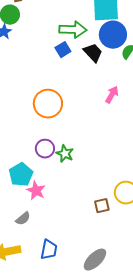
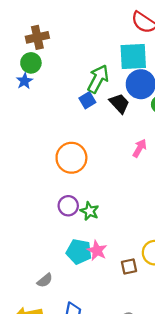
green arrow: (73, 30) -> (98, 79), turned -64
cyan pentagon: (21, 175) -> (79, 252), moved, turned -30
pink star: (36, 191) -> (97, 251), moved

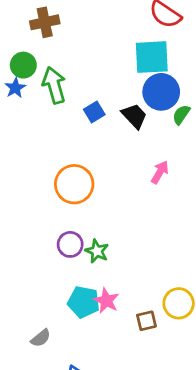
brown cross: (37, 37) -> (45, 22), moved
green arrow: (98, 79) -> (54, 85), moved, turned -44

